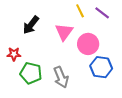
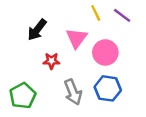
red star: (14, 54) -> (51, 61), moved
blue hexagon: (101, 67) -> (108, 88), moved
green pentagon: (31, 73) -> (23, 96), moved, turned 30

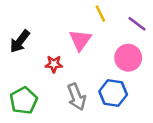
purple line: (122, 15) -> (137, 24), moved
black arrow: (37, 30) -> (20, 41), moved
pink circle: (105, 53) -> (128, 58), moved

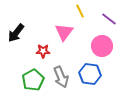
green pentagon: (24, 101) -> (33, 80), moved

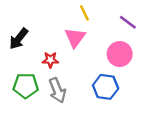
yellow line: (80, 11) -> (84, 13), moved
gray arrow: (61, 77) -> (57, 90), moved
green pentagon: (33, 80) -> (26, 86), moved, turned 30

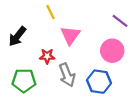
yellow line: (84, 13) -> (50, 12), moved
gray arrow: (57, 90) -> (67, 75), moved

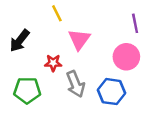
purple line: (120, 21) -> (135, 23), turned 42

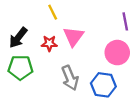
red star: (53, 63) -> (49, 43), moved
green pentagon: (27, 90) -> (20, 68), moved

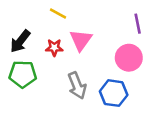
yellow line: (53, 12) -> (58, 14), turned -35

